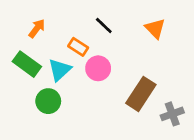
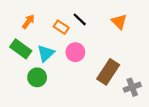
orange rectangle: (78, 47) -> (61, 27), moved

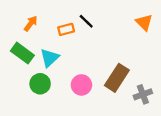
orange triangle: (119, 22) -> (144, 22), moved
orange rectangle: (61, 27) -> (66, 29), turned -48
pink circle: (75, 52) -> (81, 85), moved

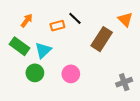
brown rectangle: (117, 78) -> (102, 39), moved

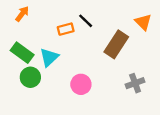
orange arrow: (27, 21) -> (22, 14), moved
green circle: (35, 73) -> (30, 77), moved
gray cross: (124, 82) -> (135, 83), moved

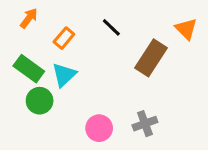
orange rectangle: (66, 29) -> (64, 38), moved, turned -35
gray cross: (135, 83) -> (145, 124), moved
pink circle: (81, 84) -> (99, 128), moved

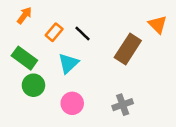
black line: (111, 27) -> (83, 34), moved
cyan triangle: (64, 75) -> (68, 63), moved
pink circle: (99, 128) -> (72, 103), moved

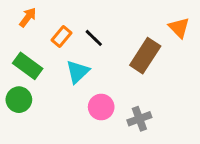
green circle: (33, 85) -> (19, 100), moved
pink circle: (72, 103) -> (101, 107), moved

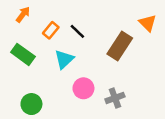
green circle: (19, 100) -> (31, 104), moved

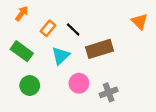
brown rectangle: (120, 46) -> (99, 49), moved, turned 40
green circle: (31, 104) -> (30, 86), moved

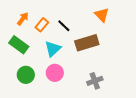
orange arrow: (22, 13) -> (23, 19), moved
orange triangle: (140, 21) -> (102, 15), moved
pink circle: (79, 83) -> (55, 73), moved

